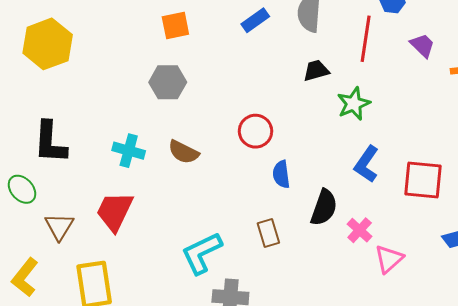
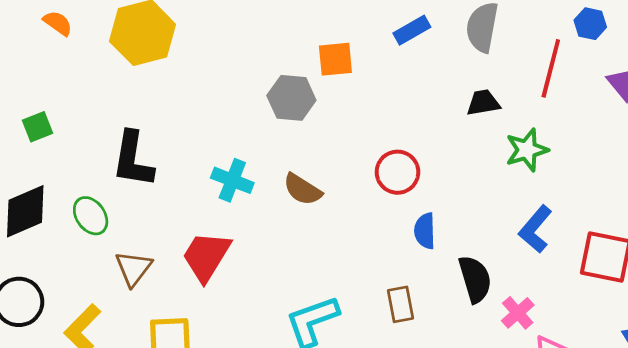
orange square: (175, 25) -> (335, 59), moved
black semicircle: (324, 208) -> (475, 279), turned -42

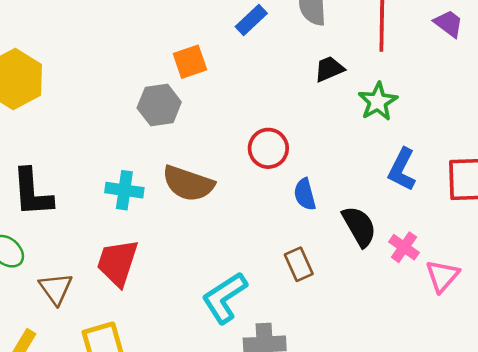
brown semicircle: (302, 189) -> (188, 183), size x1.4

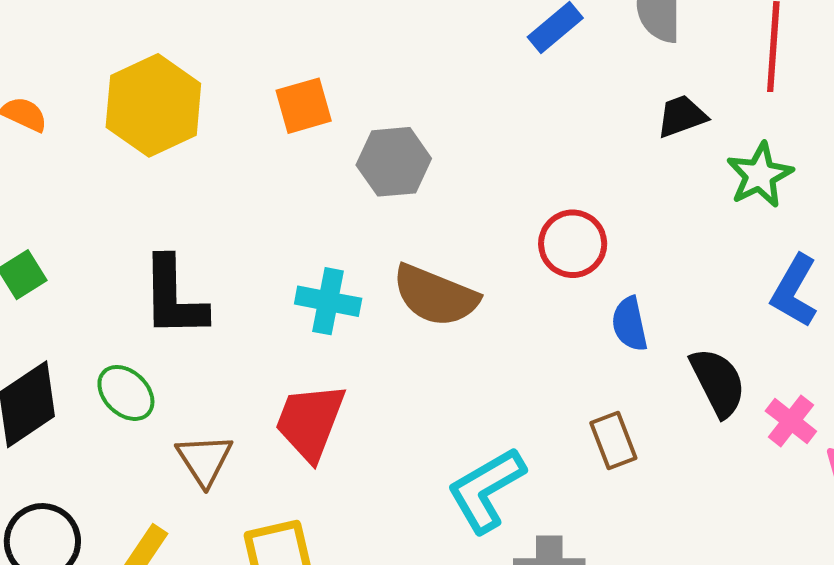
orange square: (190, 62) -> (304, 106), moved

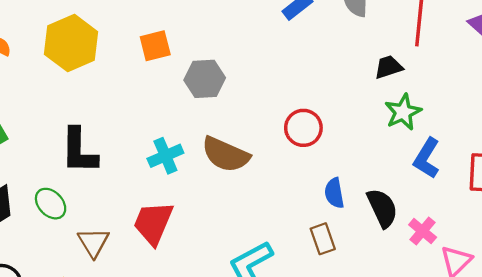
black trapezoid: (682, 116) -> (388, 67), moved
green star: (760, 175) -> (403, 112), moved
cyan cross: (328, 301) -> (165, 156), turned -36
blue semicircle: (630, 324) -> (334, 193), moved

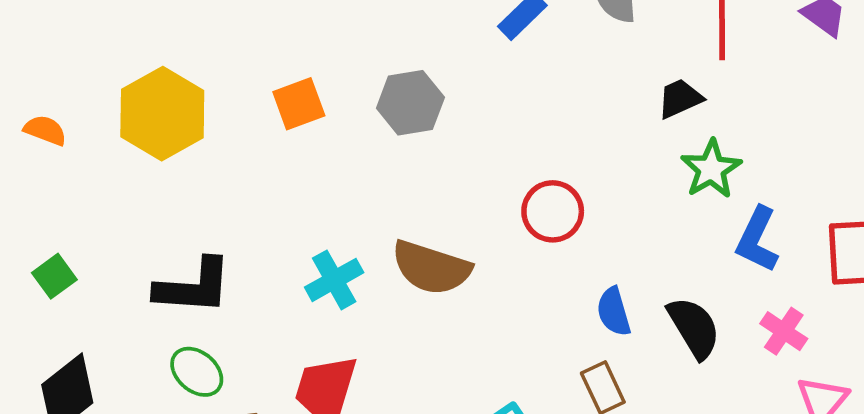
gray hexagon: (205, 79) -> (410, 103), moved
black L-shape: (79, 151) -> (193, 287), turned -81
green ellipse: (51, 204) -> (197, 372), moved
pink cross: (423, 231) -> (784, 331), moved

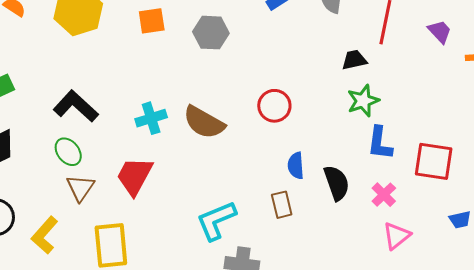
blue L-shape: (757, 240) -> (380, 143), turned -30
black L-shape: (193, 287) -> (76, 106), turned -153

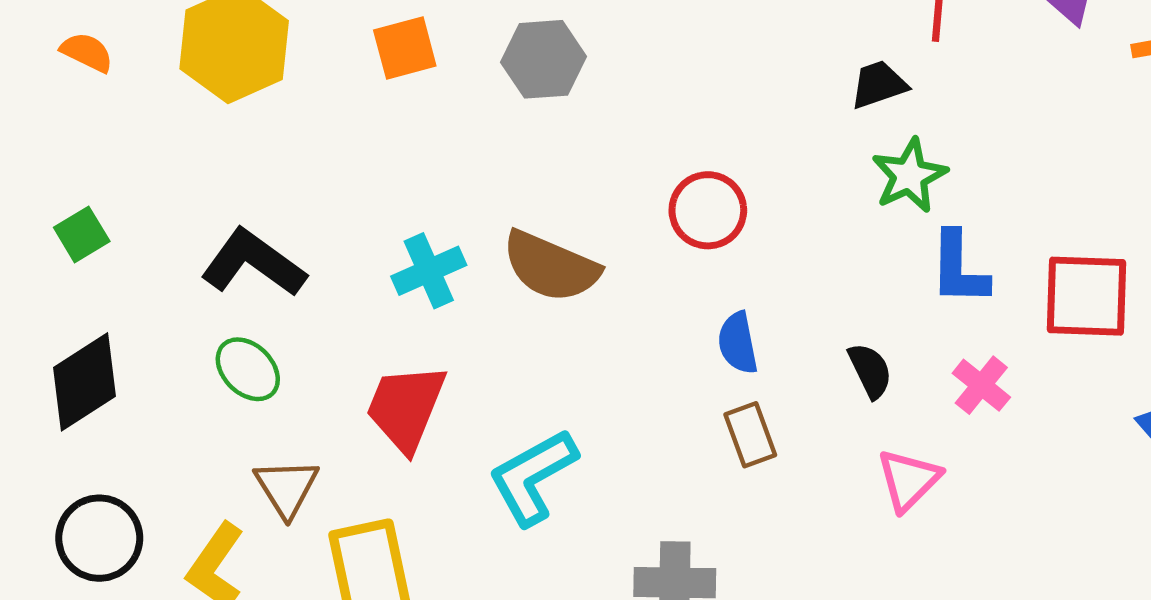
blue semicircle: (296, 166) -> (738, 343), moved
black semicircle: (337, 183) -> (870, 371), size x0.7
brown triangle: (80, 188) -> (286, 488), moved
cyan L-shape: (216, 221) -> (533, 477), moved
pink triangle: (397, 236) -> (909, 480), moved

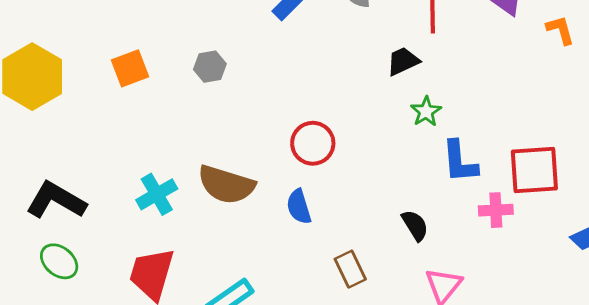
gray hexagon: (544, 59) -> (210, 67), size x0.7
green star: (909, 176) -> (426, 111), size x0.7
blue semicircle: (738, 343) -> (299, 207), moved
pink cross: (981, 385) -> (496, 210), moved, turned -36

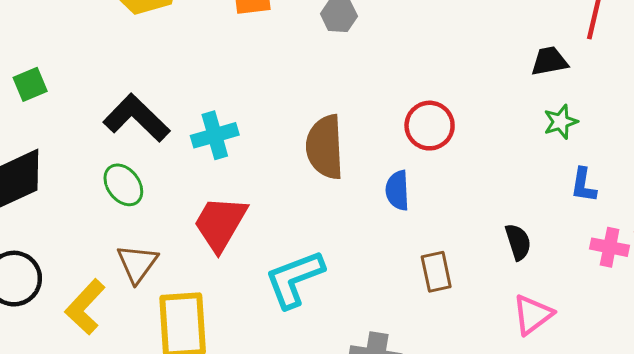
blue L-shape: (460, 162) -> (584, 185), size x0.7
brown semicircle: (226, 185) -> (325, 147), turned 56
cyan cross: (157, 194) -> (215, 135), moved

